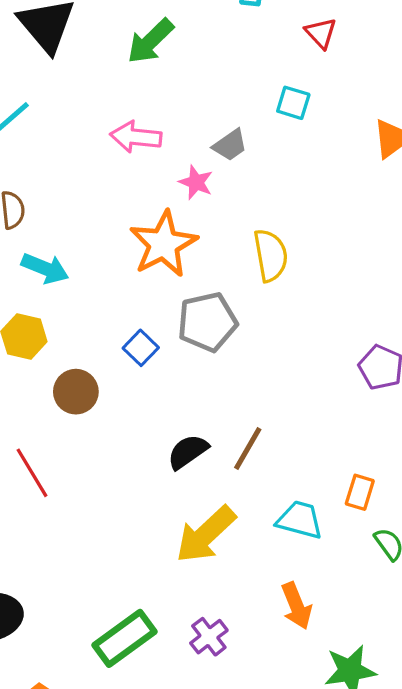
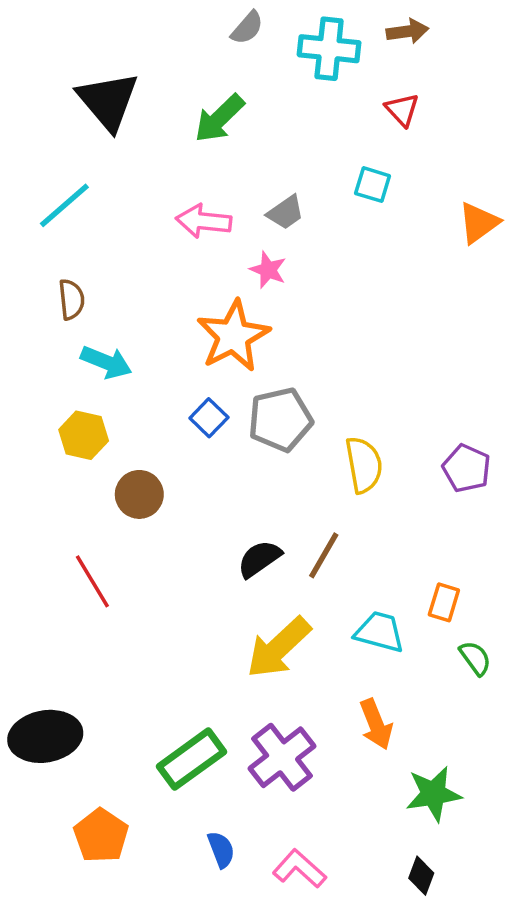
gray trapezoid: (230, 145) -> (286, 212), moved
yellow semicircle: (271, 255) -> (364, 465), moved
blue square: (141, 348) -> (209, 418), moved
purple cross: (209, 637) -> (282, 757), size x1.6

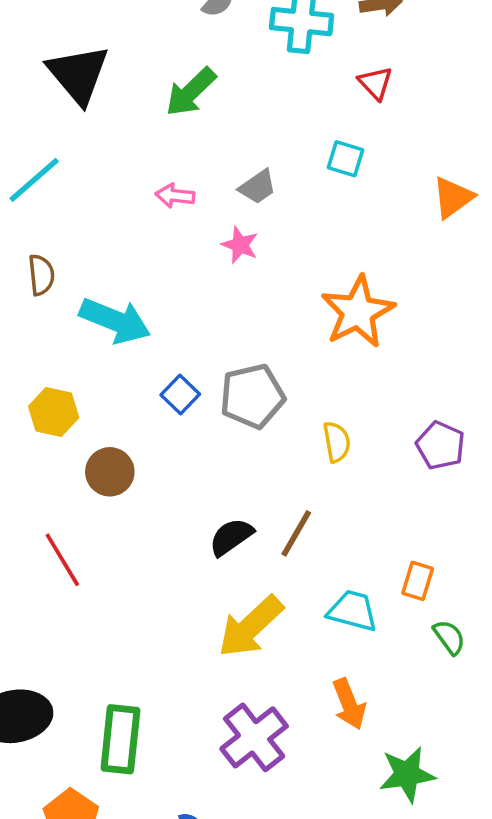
pink arrow: (204, 221) -> (175, 196), size x0.7
orange star: (233, 336) -> (358, 312), moved
cyan arrow: (106, 362) -> (115, 321), moved, size x1.4
yellow semicircle: (364, 465) -> (337, 442), size x0.7
green rectangle: (191, 759) -> (120, 739), moved, turned -48

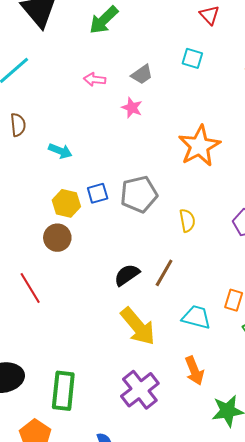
cyan arrow: (115, 321) -> (60, 151), size x0.6
blue square: (180, 394) -> (98, 193), turned 30
yellow hexagon: (54, 412) -> (66, 203), moved
yellow arrow: (251, 627) -> (138, 326), turned -87

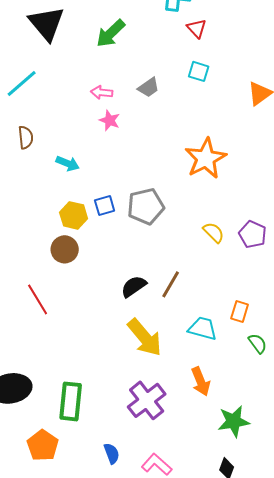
red triangle: (209, 15) -> (197, 28), moved
pink star: (132, 108) -> (110, 120), moved
yellow semicircle: (187, 221) -> (214, 232), moved, turned -35

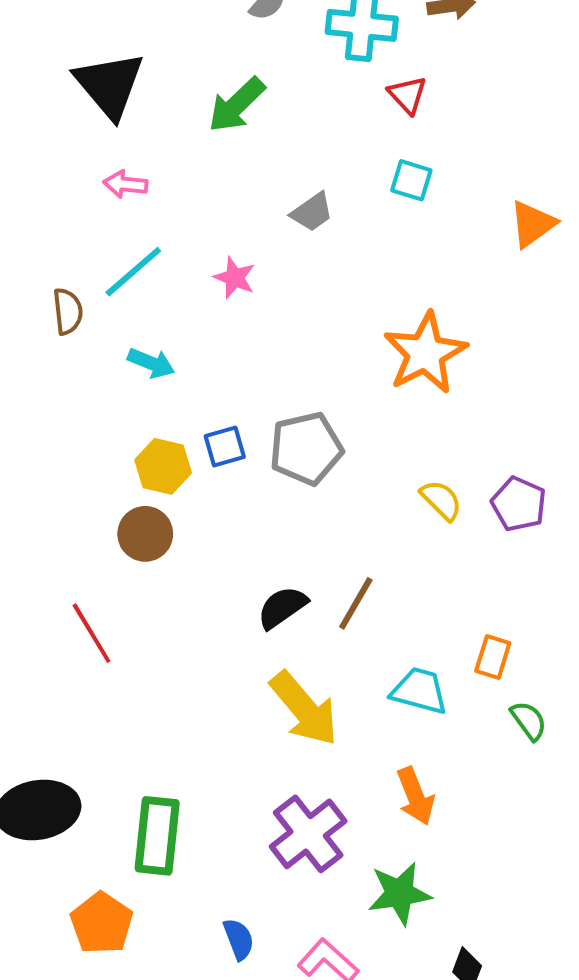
cyan line: (22, 83) -> (133, 272), moved
pink arrow: (102, 92) -> (125, 184), moved
green star: (234, 421) -> (399, 893), moved

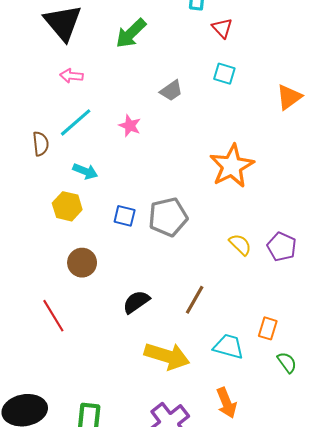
blue square: (225, 446) -> (125, 216), turned 30
yellow hexagon: (163, 466) -> (67, 206), moved
black semicircle: (282, 607) -> (136, 302), moved
yellow arrow: (304, 709) -> (167, 356), turned -33

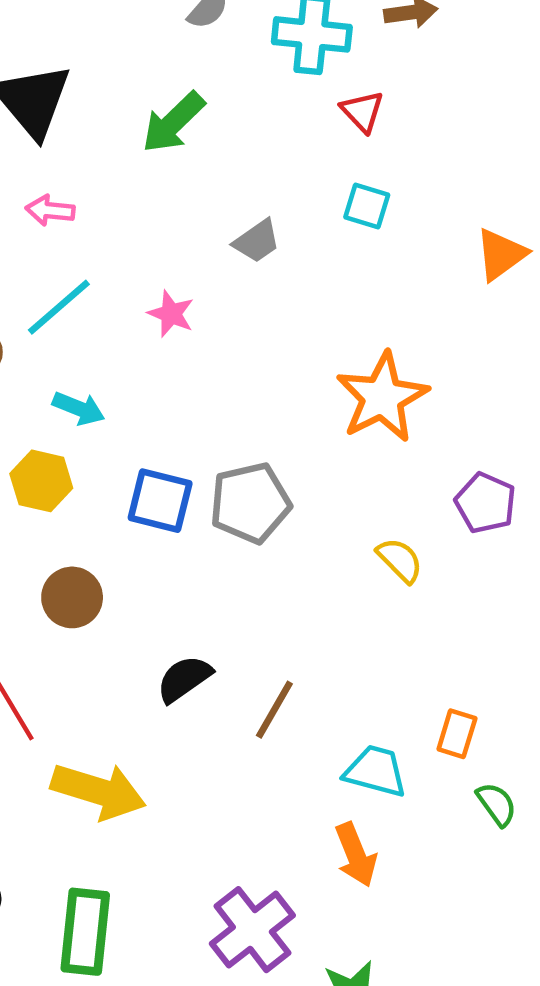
blue square: (125, 216) -> (160, 501), size x1.4
purple pentagon: (282, 247) -> (486, 503), moved
brown line: (195, 300) -> (274, 710), moved
yellow arrow: (167, 356) -> (98, 791), moved
orange arrow: (226, 403) -> (356, 855), moved

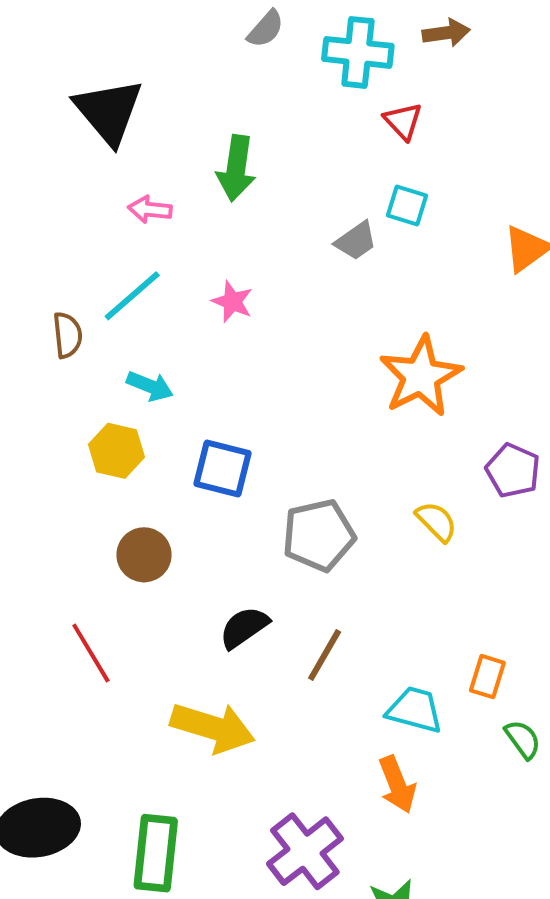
green arrow: (173, 122) -> (236, 168), moved, turned -38
pink arrow: (50, 210) -> (150, 209), moved
gray trapezoid: (257, 241) -> (356, 241), moved
gray pentagon: (250, 503) -> (319, 535), moved
yellow arrow: (98, 791) -> (213, 728), moved

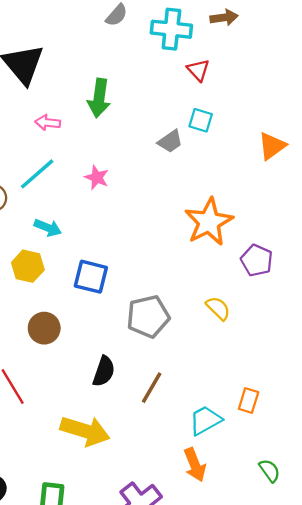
purple pentagon: (513, 470) -> (257, 260), moved
black semicircle: (244, 627) -> (104, 371), turned 144
cyan trapezoid: (415, 710) -> (205, 420), turned -44
green semicircle: (523, 739) -> (270, 471), moved

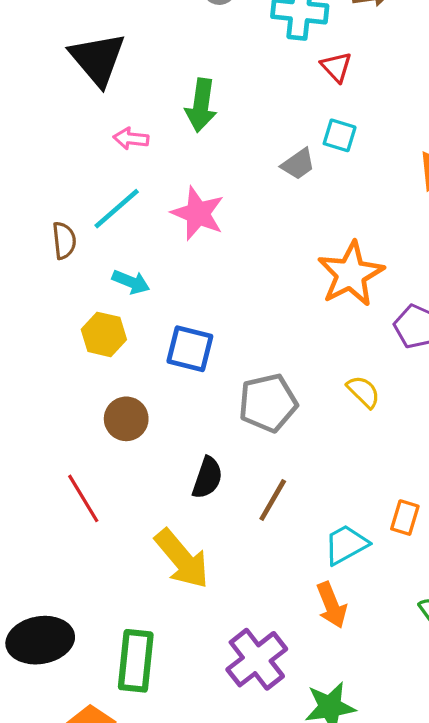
pink star: (97, 177) -> (198, 213), size x1.6
yellow arrow: (85, 431) -> (182, 559), turned 33

